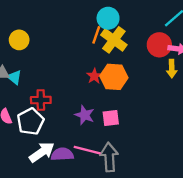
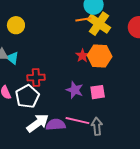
orange line: (96, 35) -> (83, 19), turned 63
gray arrow: (109, 157) -> (97, 126), size x0.7

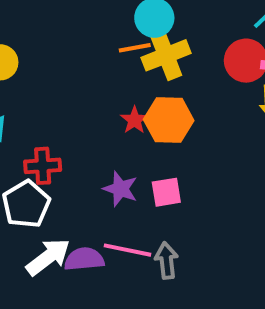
yellow cross: (99, 24) -> (166, 55), turned 35

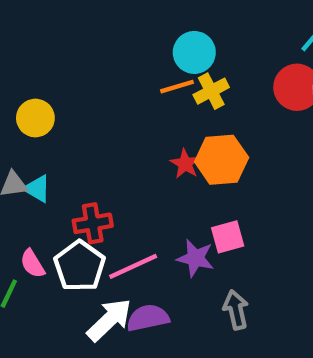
yellow cross: (166, 55) -> (211, 91), size x0.7
purple star: (120, 189) -> (195, 258), moved
pink line: (127, 250) -> (133, 266), moved, turned -30

